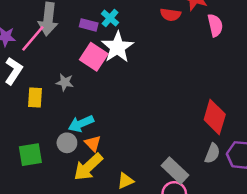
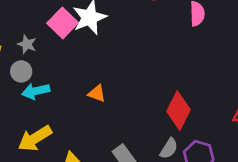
gray circle: (67, 143) -> (21, 71), moved
orange triangle: (93, 143) -> (97, 93), moved, turned -36

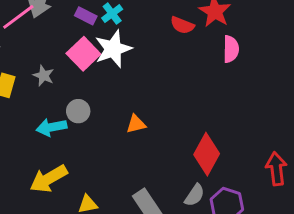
gray circle: (21, 71) -> (78, 111), moved
orange triangle: (97, 93) -> (136, 124), moved, turned -36

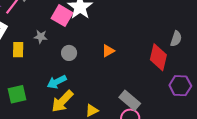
cyan arrow: (51, 127) -> (57, 82), moved
gray semicircle: (195, 195) -> (176, 39), moved

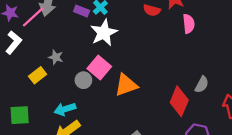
pink square: (62, 16) -> (99, 68), moved
yellow rectangle: (18, 50) -> (38, 75), moved, turned 42
orange triangle: (108, 51) -> (126, 85), size x1.6

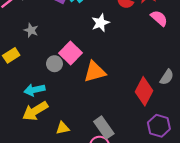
pink semicircle: (189, 24) -> (159, 18), turned -48
white star: (104, 33) -> (100, 23), moved, size x0.7
gray star: (56, 57) -> (31, 30), moved

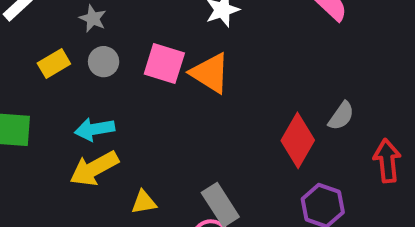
pink square: (71, 53) -> (164, 64), turned -30
gray circle: (54, 64) -> (104, 62), moved
orange triangle: (95, 72) -> (210, 73), moved, turned 45

